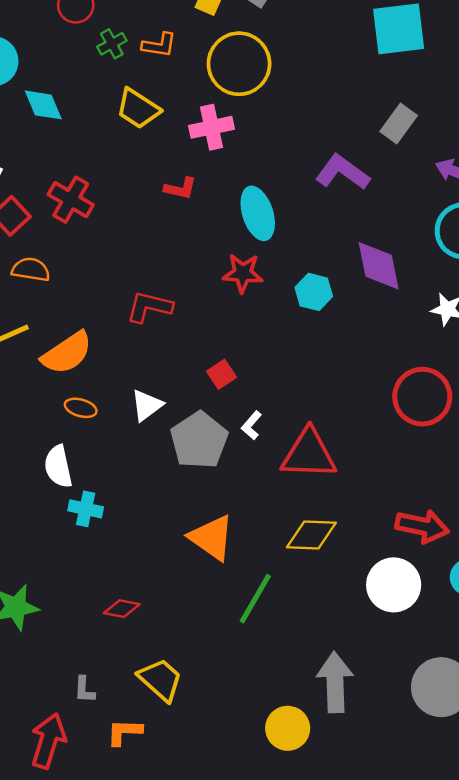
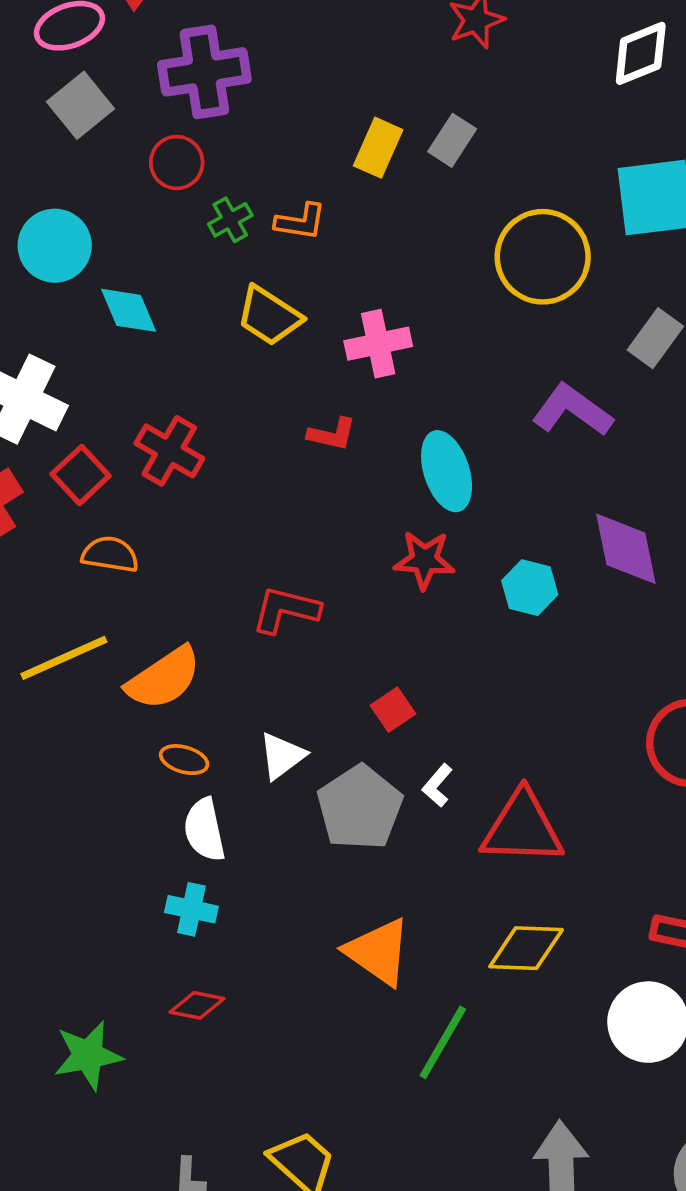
yellow circle: (239, 64) -> (543, 257), moved
white semicircle: (58, 466) -> (204, 830), moved
red diamond: (122, 609) -> (197, 1005), moved

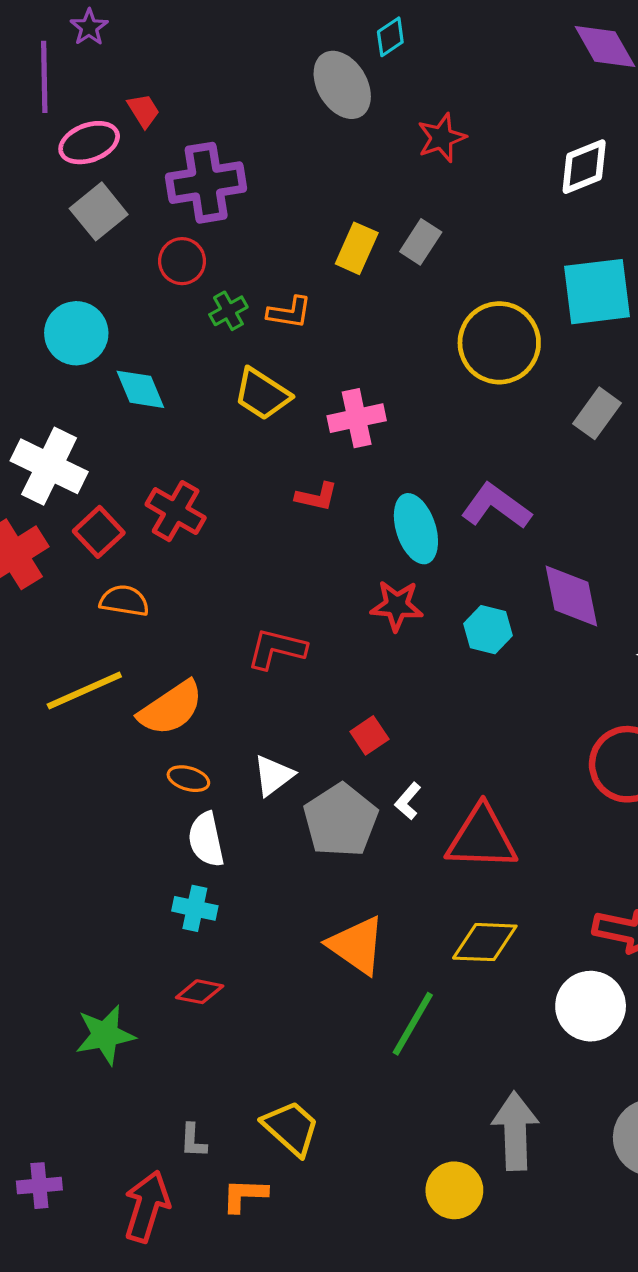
purple L-shape: (572, 410) -> (496, 506), moved

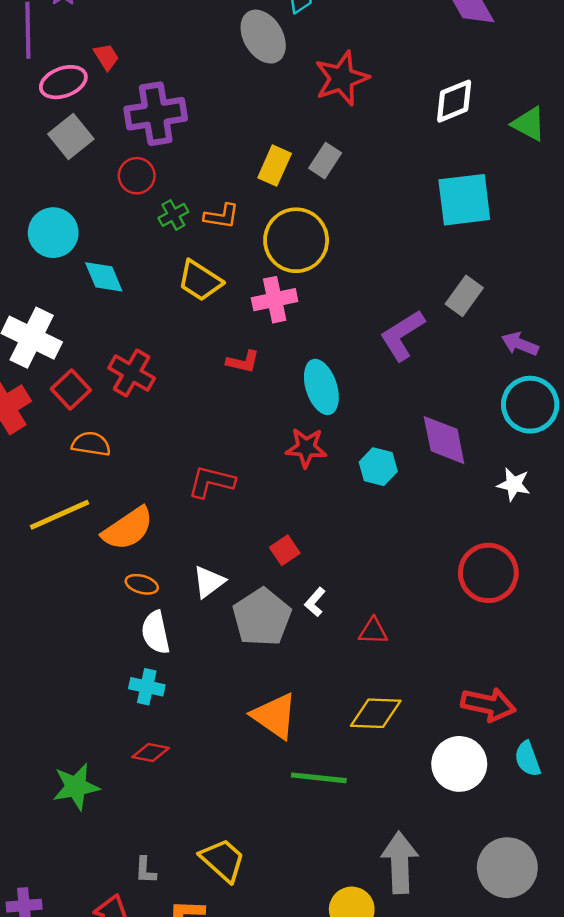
red star: (442, 138) -> (342, 78), size x1.4
yellow circle: (499, 343) -> (296, 240), moved
purple L-shape: (496, 506) -> (402, 335), moved, turned -68
red triangle: (482, 838) -> (373, 631), size x0.5
green line: (413, 1024) -> (319, 778), turned 66

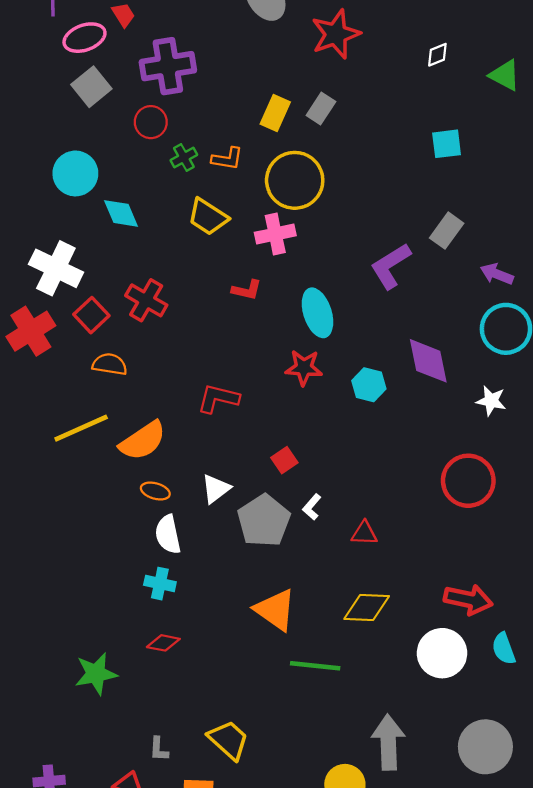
white diamond: (454, 101) -> (437, 55), size x0.6
cyan square: (464, 200) -> (447, 144), size x0.6

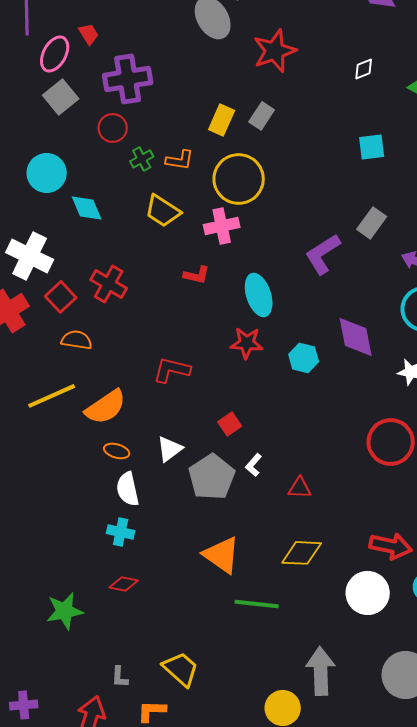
pink ellipse: (85, 38) -> (55, 54), turned -42

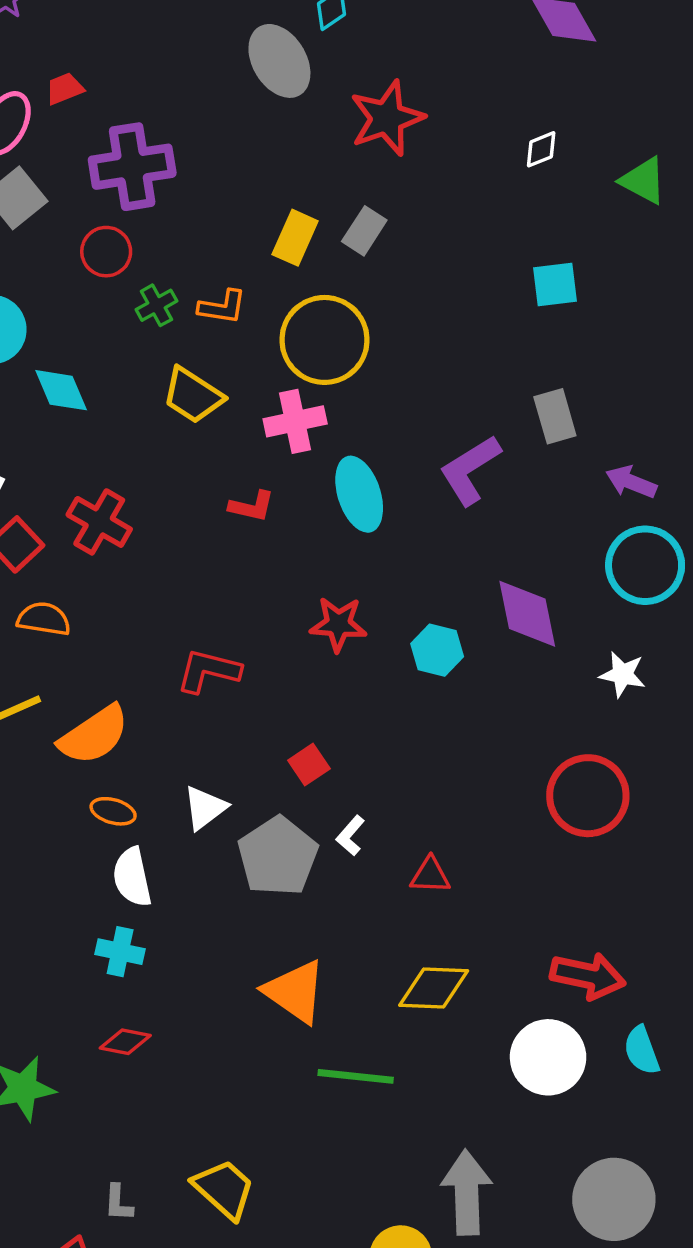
red trapezoid: (89, 34) -> (65, 89), turned -80
gray rectangle: (372, 223) -> (555, 416), turned -52
cyan ellipse: (259, 295) -> (359, 494), moved

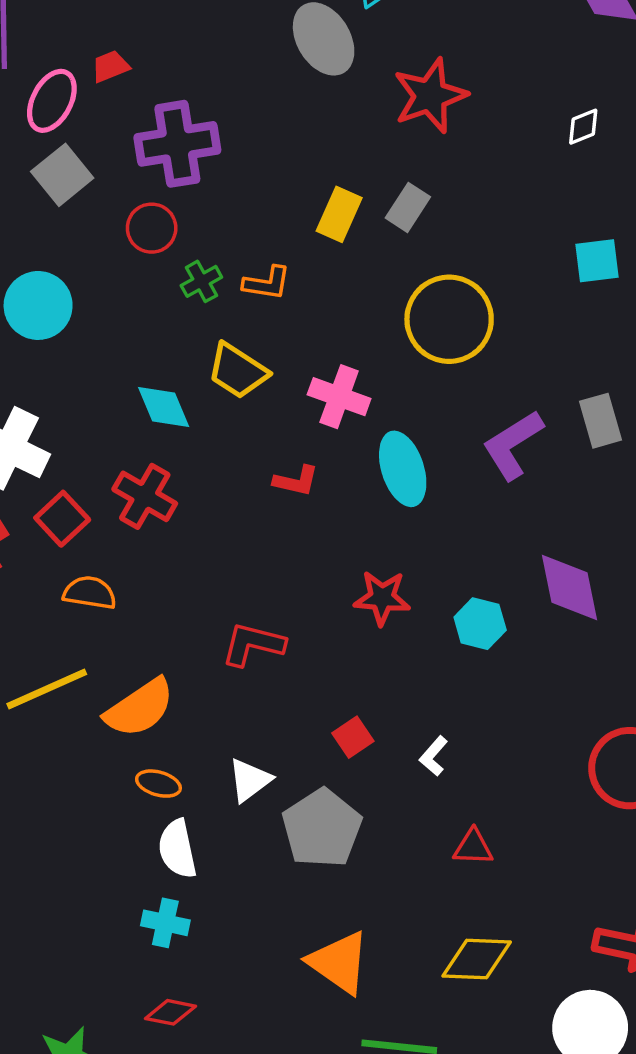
yellow circle: (324, 340) -> (449, 319), moved
cyan diamond: (61, 390) -> (164, 407), moved
gray rectangle: (555, 416) -> (600, 421), moved
pink cross: (295, 421) -> (339, 397), turned 32
white L-shape: (350, 836) -> (434, 756), moved

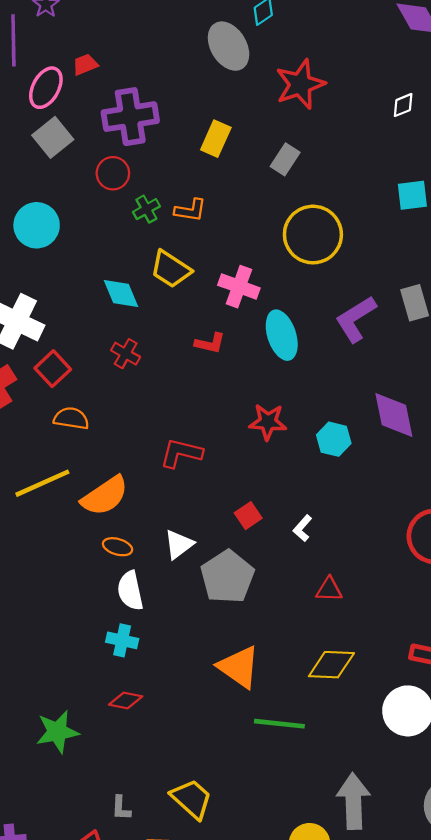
yellow rectangle: (339, 214) -> (216, 139), moved
red cross: (145, 496) -> (126, 354), moved, size x0.7

